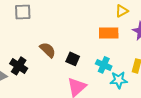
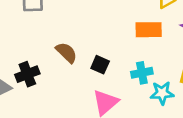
cyan cross: (104, 65) -> (142, 73), turned -35
black cross: (19, 66) -> (27, 74), turned 36

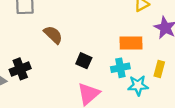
orange rectangle: (149, 30) -> (131, 43), moved
brown semicircle: (66, 53) -> (53, 35), moved

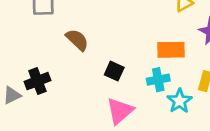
cyan star: (138, 85) -> (179, 101), turned -30

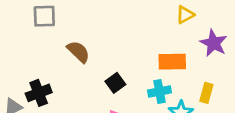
black square: (114, 71) -> (115, 83), turned 30

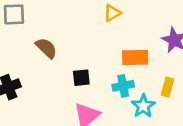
yellow triangle: (185, 15) -> (112, 13), moved
black square: (115, 83) -> (81, 78), turned 30

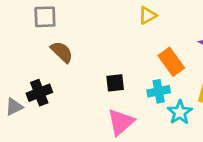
brown semicircle: (46, 48) -> (62, 52), moved
orange rectangle: (135, 57) -> (171, 62), turned 55

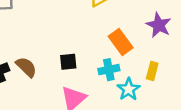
brown semicircle: (62, 52) -> (26, 67), moved

